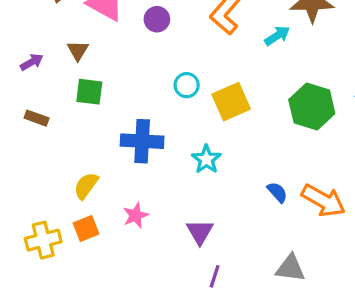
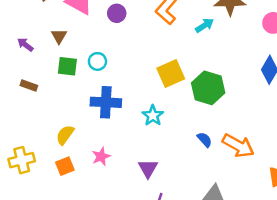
purple arrow: (32, 62) -> (25, 45), turned -112
cyan circle: (187, 85) -> (97, 61), moved
green hexagon: (312, 107) -> (208, 88), moved
yellow cross: (43, 240) -> (22, 160), moved

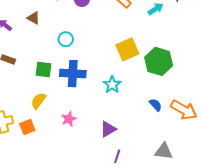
brown triangle: (59, 36) -> (33, 18), turned -32
green square: (67, 66) -> (44, 70), moved
orange square: (65, 166) -> (27, 127), moved
purple triangle: (148, 169) -> (108, 129), turned 30

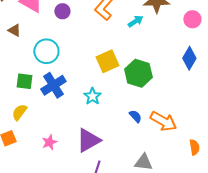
cyan circle: (66, 39) -> (46, 51), size x1.6
blue cross: (73, 74) -> (53, 85), turned -35
pink star: (69, 119) -> (49, 142), moved
purple triangle: (108, 129) -> (88, 140), size x1.5

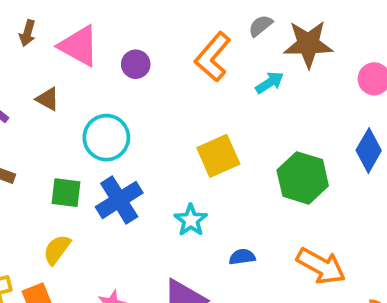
green hexagon: (138, 73) -> (303, 178), moved
blue semicircle: (135, 116) -> (242, 257), moved, turned -56

